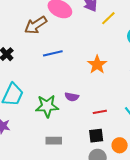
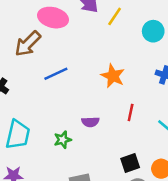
green star: (47, 106) -> (63, 140), size x0.6
red line: (100, 112) -> (131, 112), moved, turned -56

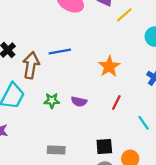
brown arrow: (28, 44) -> (31, 65), moved, turned 130
green star: (63, 140) -> (52, 101), moved

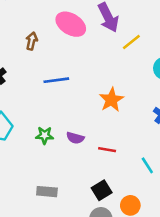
brown arrow: (31, 65) -> (32, 41), moved, size x0.6
red line: (116, 103) -> (107, 150), moved, turned 70
black square: (104, 147) -> (102, 190), turned -30

